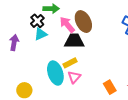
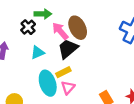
cyan triangle: (41, 34) -> (37, 52), moved
black trapezoid: (74, 41) -> (68, 49), turned -40

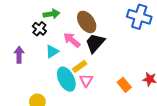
pink arrow: (60, 31) -> (72, 40), moved
black trapezoid: (68, 49) -> (95, 43), moved

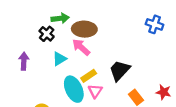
blue cross: (139, 17) -> (155, 24), size x0.7
brown ellipse: (87, 22) -> (84, 29), moved, turned -55
black trapezoid: (95, 43) -> (120, 70), moved

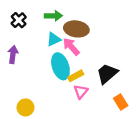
black cross: (47, 34) -> (19, 20), moved
cyan triangle: (59, 59) -> (54, 39), moved
cyan ellipse: (74, 89) -> (60, 66), moved

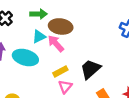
cyan ellipse: (60, 66) -> (25, 57), moved, turned -55

